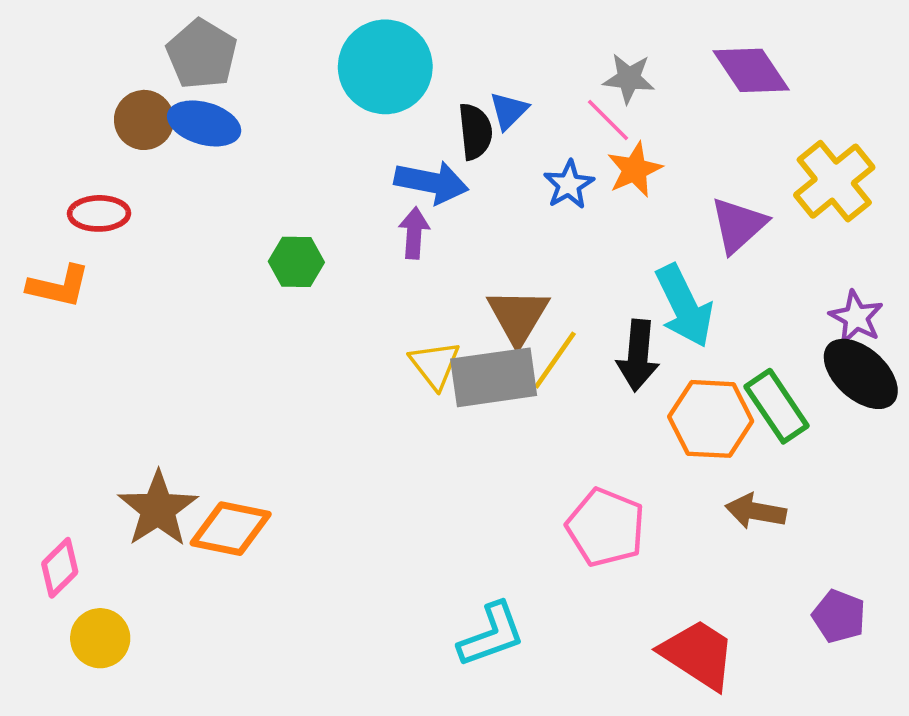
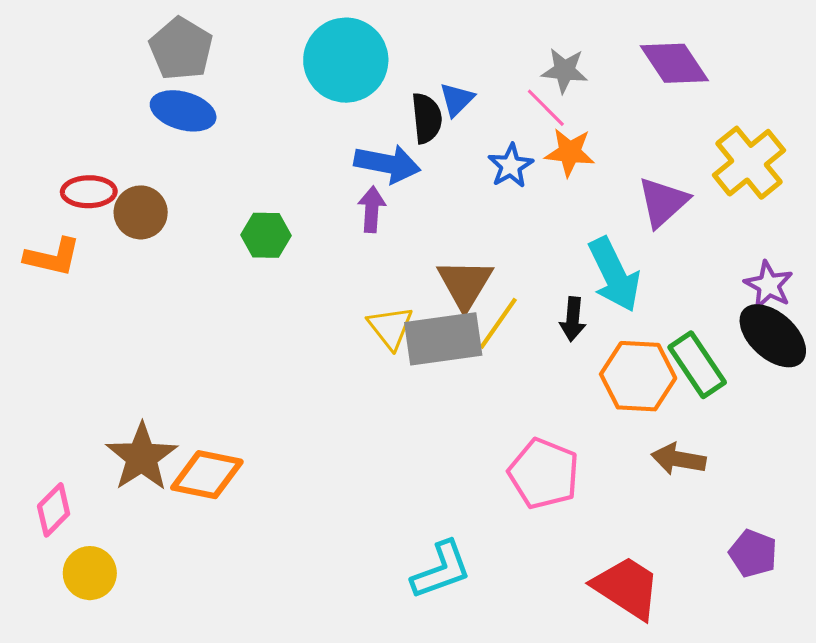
brown circle: (144, 120) -> (141, 212), moved
orange star: (635, 170) -> (570, 152), turned 30
black arrow: (638, 355) -> (573, 319), size x0.7

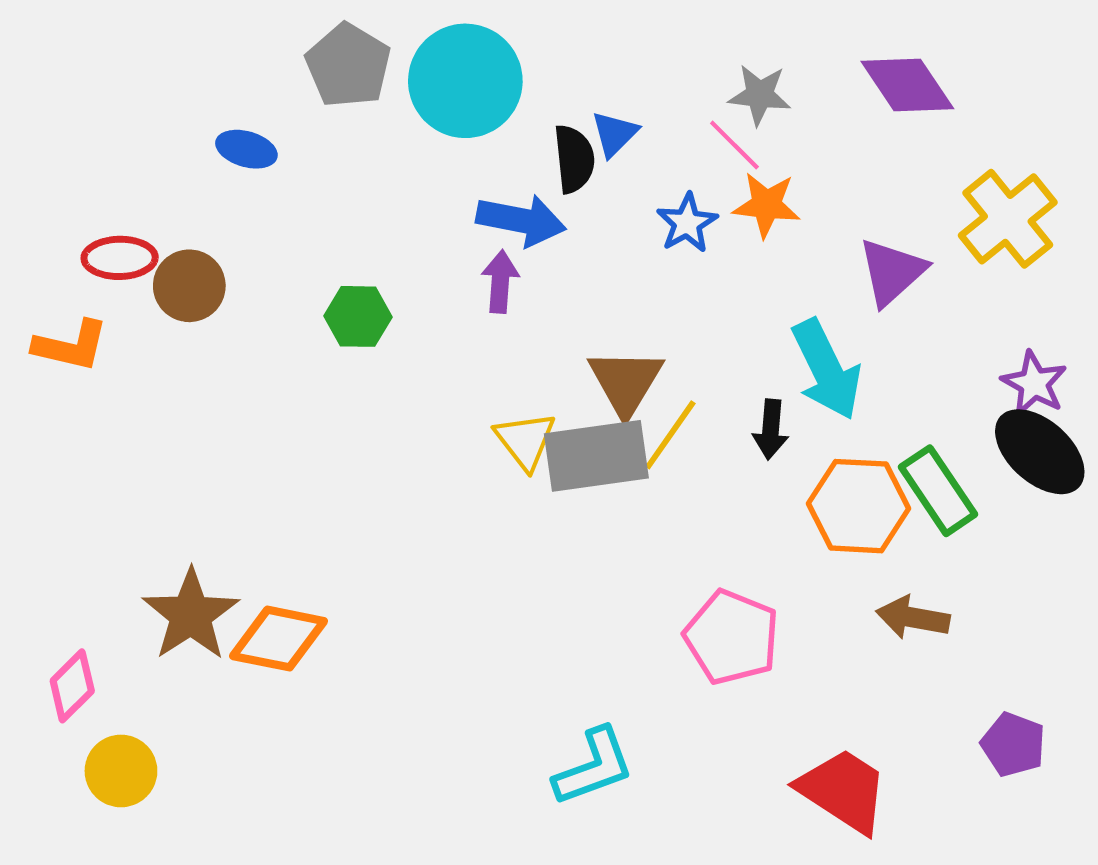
gray pentagon: (181, 49) -> (348, 66), moved
blue ellipse: (183, 111) -> (246, 149), size x0.7

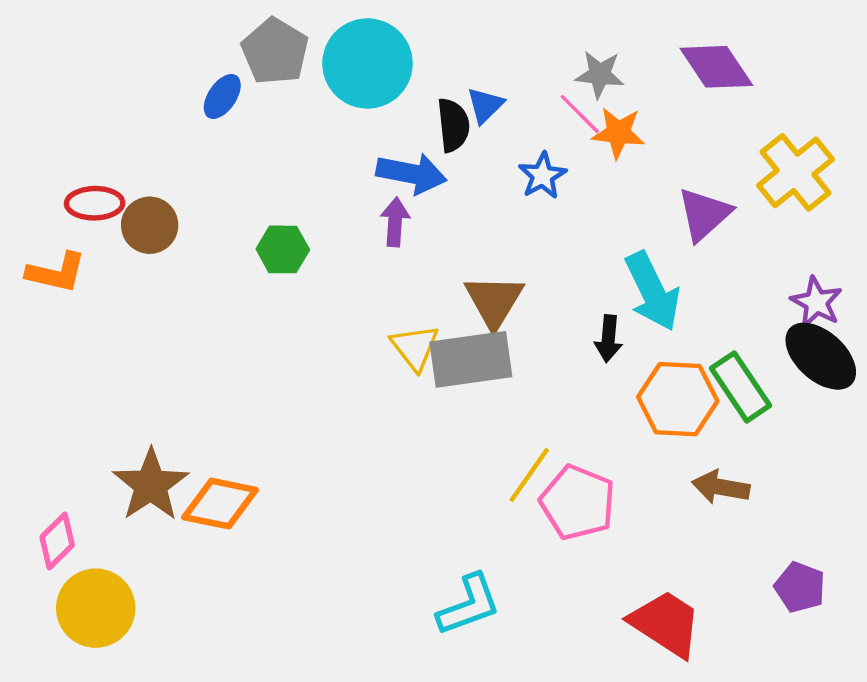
blue ellipse: (246, 149) -> (222, 96), moved, turned -72
orange star: (766, 205) -> (618, 133), moved
yellow line: (670, 435) -> (529, 475), moved
yellow circle: (121, 771) -> (96, 608), size x1.4

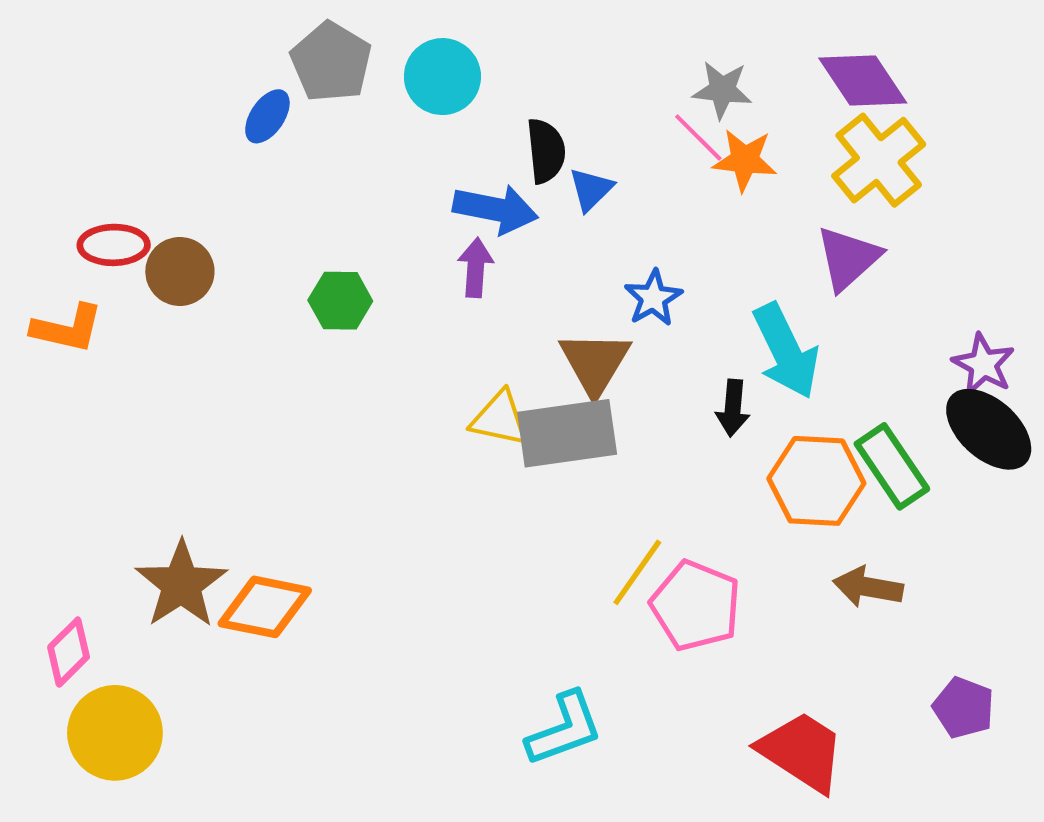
cyan circle: (367, 63) -> (442, 77), size x0.7
blue triangle: (485, 105) -> (591, 189), moved
yellow cross: (795, 172) -> (879, 160), moved
blue star: (542, 176) -> (653, 298), moved
yellow triangle: (415, 347) -> (499, 419), turned -40

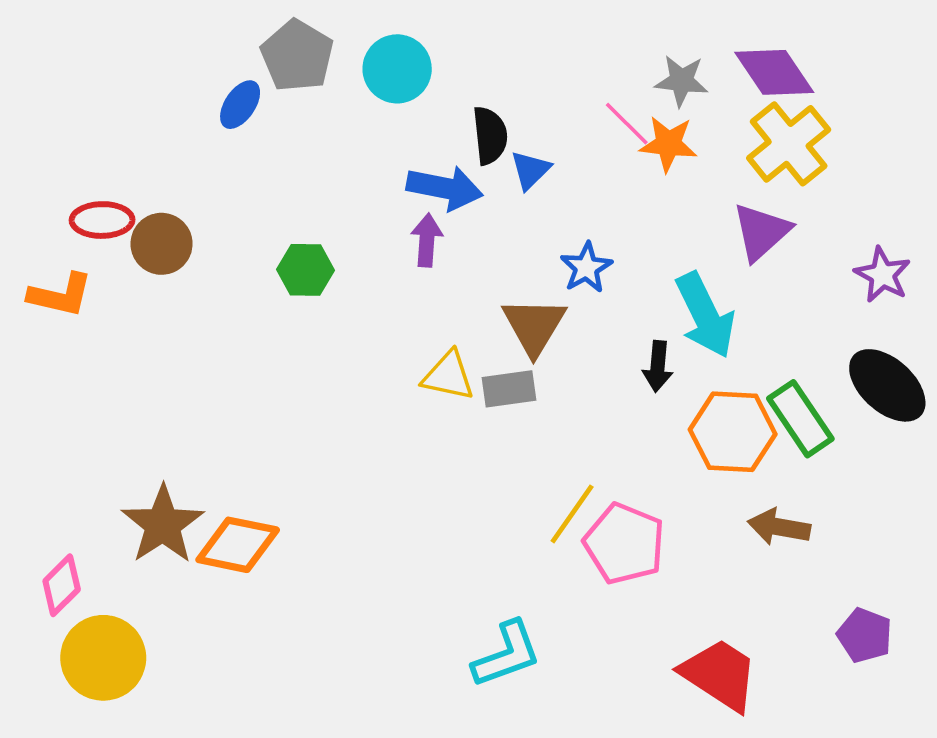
gray star: (722, 90) -> (681, 81), moved
purple star: (983, 364) -> (883, 275), moved
gray rectangle: (567, 433) -> (509, 389), size x0.6

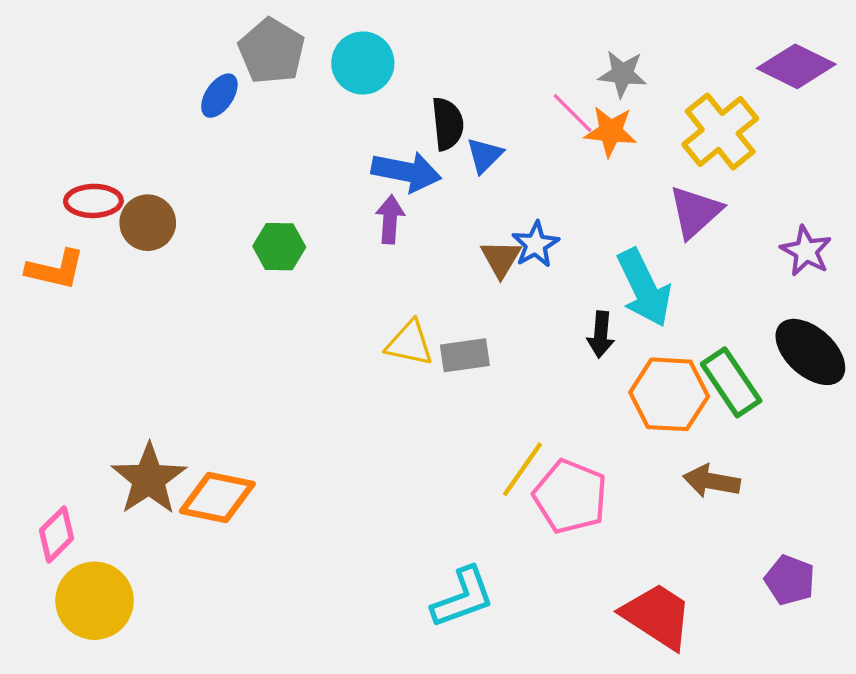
purple diamond: (774, 72) -> (796, 66), moved, turned -30
brown triangle: (534, 326) -> (501, 259), moved, size x0.7

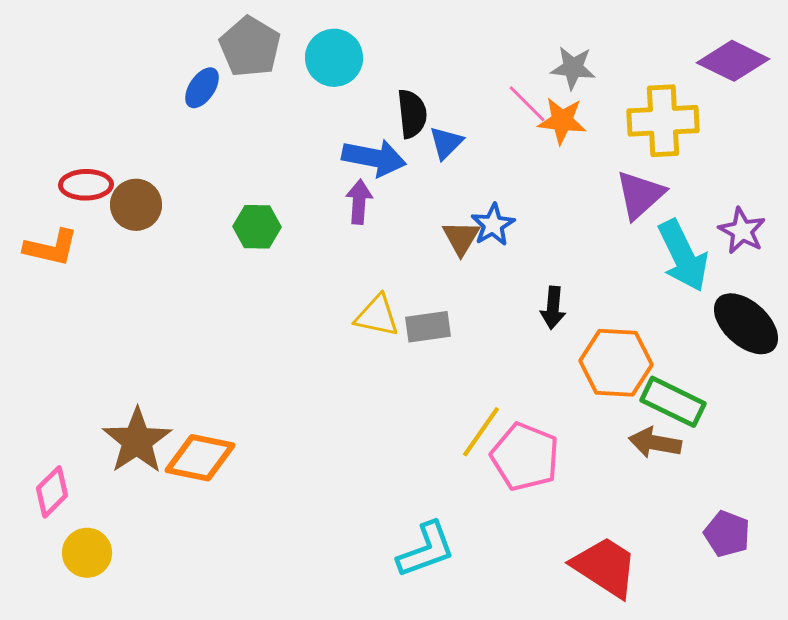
yellow cross: (720, 131) -> (663, 121), turned 36
cyan arrow: (644, 288) -> (683, 256), moved
green rectangle: (731, 382) -> (673, 402), moved, turned -30
yellow circle: (95, 601) -> (87, 553), size x0.7

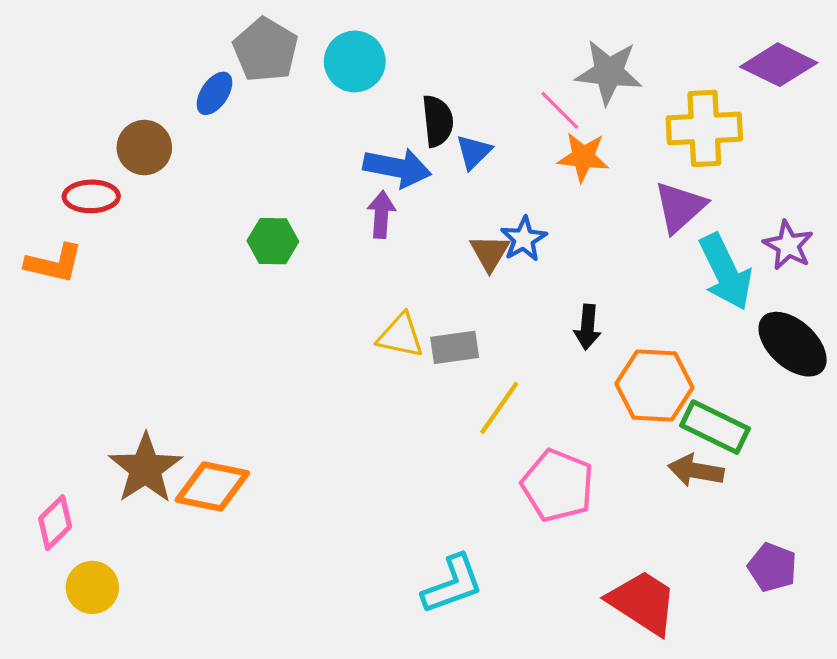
gray star: (573, 68) -> (609, 72), size x1.4
orange star: (562, 121) -> (583, 157), moved
brown circle: (136, 205) -> (144, 148), moved
yellow line: (481, 432) -> (499, 408), moved

